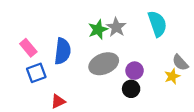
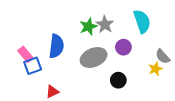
pink rectangle: (28, 48) -> (25, 54), moved
purple circle: (135, 71) -> (123, 47), moved

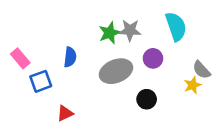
gray star: (105, 24) -> (130, 30), turned -30
blue semicircle: (56, 46) -> (70, 57), size x0.7
pink rectangle: (25, 54) -> (20, 58), moved

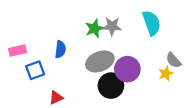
pink rectangle: (20, 58) -> (18, 50), turned -63
purple circle: (153, 58) -> (127, 69), moved, size x1.5
black circle: (147, 99) -> (111, 86), moved, size x1.5

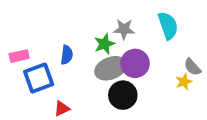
green star: (94, 28) -> (105, 44), moved
purple circle: (127, 69) -> (135, 63), moved
blue square: (35, 70) -> (39, 78), size x1.4

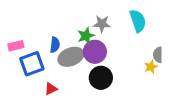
purple circle: (135, 63) -> (95, 52), moved
gray semicircle: (192, 67) -> (158, 55), turned 42
gray ellipse: (111, 68) -> (71, 57), moved

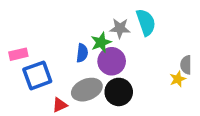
cyan semicircle: (138, 21) -> (146, 22), moved
blue semicircle: (55, 45) -> (82, 53), moved
gray ellipse: (71, 57) -> (87, 90), moved

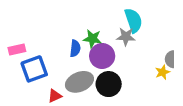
gray star: (120, 28) -> (126, 37), moved
green star: (101, 42) -> (92, 39), turned 30

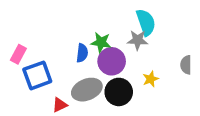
pink rectangle: (17, 50) -> (18, 54), turned -49
yellow star: (163, 72) -> (151, 79), moved

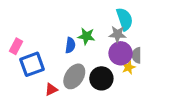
purple circle: (112, 61) -> (121, 53), moved
gray semicircle: (186, 65) -> (137, 55), moved
gray ellipse: (87, 90) -> (74, 76), turned -35

